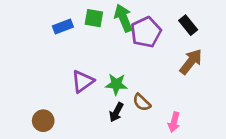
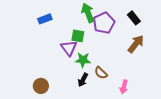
green square: (94, 18) -> (78, 36), moved
purple triangle: (83, 81) -> (69, 48), moved, turned -30
brown circle: (43, 121) -> (41, 86), moved

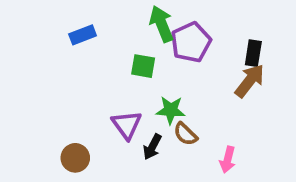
black rectangle: (134, 18) -> (253, 53), moved, turned 48
purple triangle: (69, 48) -> (127, 125), moved
green star: (83, 60) -> (171, 110), moved

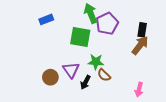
green square: (143, 66) -> (80, 37), size x1.5
brown circle: (75, 158) -> (50, 77), moved
pink arrow: (228, 160) -> (139, 90), moved

